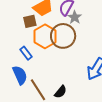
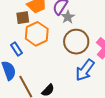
brown circle: (63, 36) -> (76, 42), moved

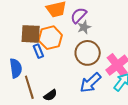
brown square: (23, 18) -> (31, 34), moved, size x1.5
blue rectangle: (17, 49) -> (38, 51), moved

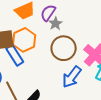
blue rectangle: (38, 51) -> (15, 55), size x1.5

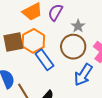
gray star: (55, 24) -> (78, 26), moved
blue rectangle: (15, 55) -> (44, 60), moved

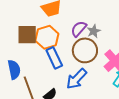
purple semicircle: (55, 12) -> (79, 29), moved
blue arrow: (83, 75) -> (77, 79), moved

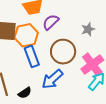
purple semicircle: (79, 29) -> (51, 22), moved
gray star: (94, 31) -> (88, 29), moved

